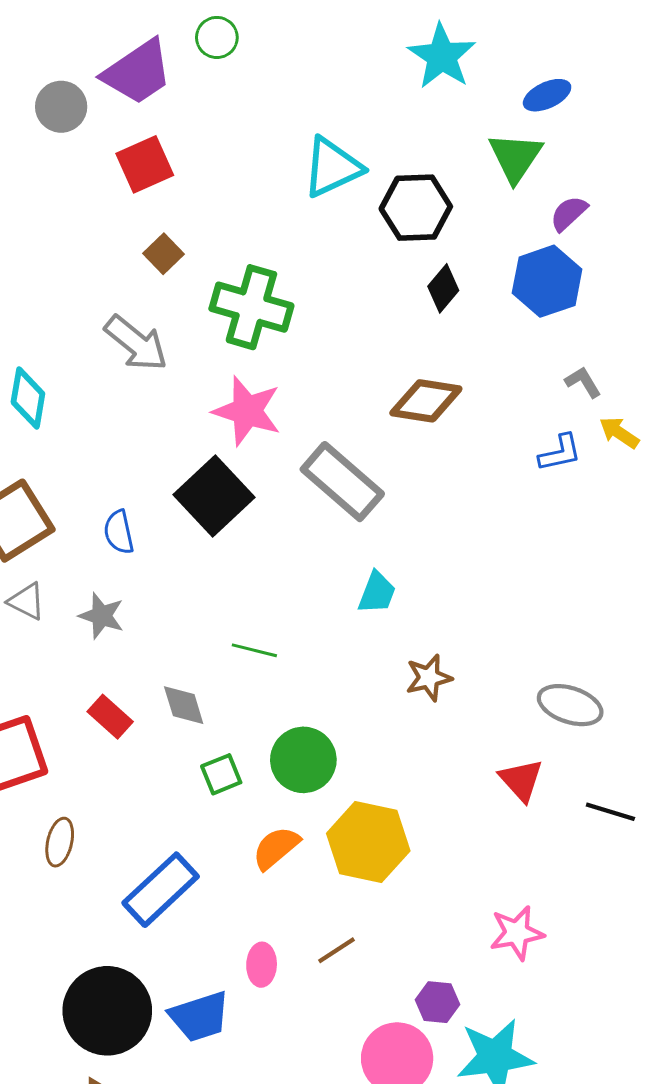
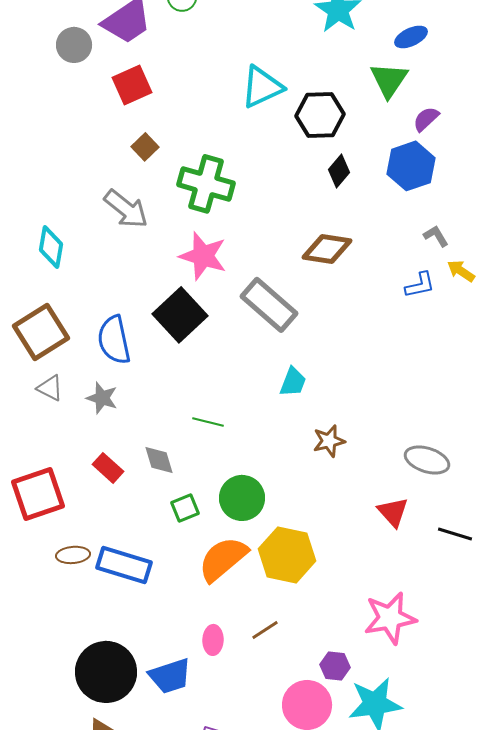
blue semicircle: (119, 532) -> (114, 340), size x1.6
brown ellipse: (60, 842) -> (73, 555), turned 72
orange semicircle: (276, 848) -> (223, 559), size x1.5
blue rectangle: (161, 890) -> (124, 565), moved, turned 60
pink star: (517, 933) -> (390, 618), size x1.4

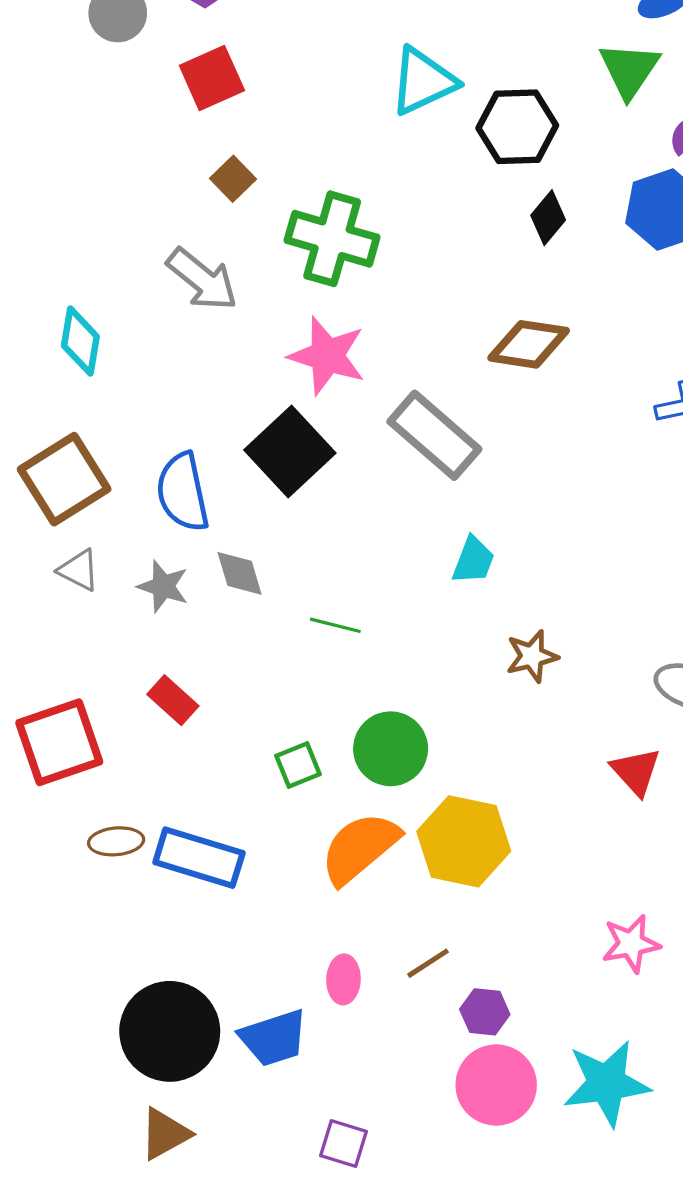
gray diamond: (159, 460) -> (240, 573), moved
pink star: (390, 618) -> (631, 944), size x0.7
purple hexagon: (335, 666) -> (485, 1012), moved

